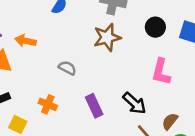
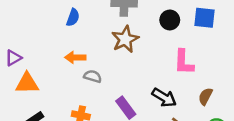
orange arrow: (25, 41) -> (75, 57), moved
brown semicircle: (170, 121) -> (205, 96), moved

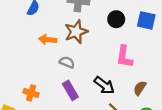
orange arrow: (75, 57) -> (48, 39), moved
gray semicircle: (93, 76) -> (67, 62), moved

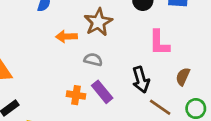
black arrow: (104, 85) -> (141, 80), turned 45
orange cross: (31, 93) -> (76, 95), moved

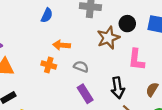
brown star: (98, 22) -> (108, 38), moved
orange cross: (76, 95) -> (49, 65), moved

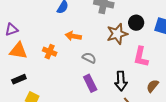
orange cross: (49, 65) -> (50, 52), moved

